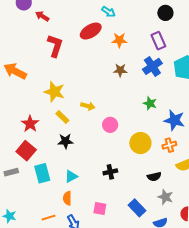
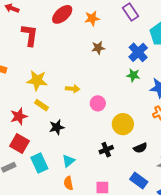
blue cross: (152, 66) -> (138, 52), moved
yellow rectangle: (62, 117) -> (41, 105), moved
red star: (30, 124) -> (19, 116), turned 30
yellow circle: (140, 143) -> (123, 124), moved
black semicircle: (154, 177) -> (140, 148), moved

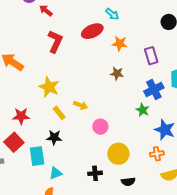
purple rectangle: (131, 12) -> (151, 56), moved
yellow rectangle: (41, 105) -> (59, 113), moved
cyan rectangle: (39, 163) -> (37, 156), moved

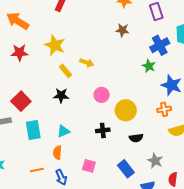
red star: (21, 116) -> (19, 53), moved
pink circle: (100, 127) -> (102, 95), moved
cyan rectangle: (37, 156) -> (33, 130), moved

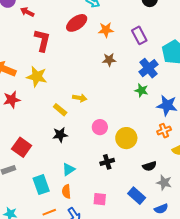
yellow star: (55, 45) -> (37, 77), moved
cyan rectangle: (33, 130) -> (41, 185), moved
black semicircle: (136, 138) -> (149, 166), moved

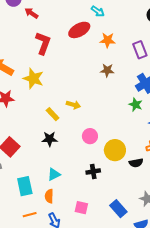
black semicircle: (149, 166) -> (136, 163), moved

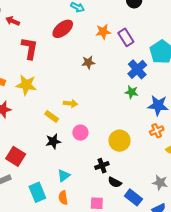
orange star: (108, 40) -> (103, 32), moved
brown star: (107, 70) -> (88, 62), moved
pink circle: (90, 136) -> (80, 133), moved
black semicircle: (136, 163) -> (115, 182), moved, turned 48

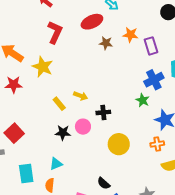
brown star: (88, 62) -> (106, 43), moved
black star: (53, 141) -> (63, 133), moved
black cross: (102, 166) -> (103, 112), moved

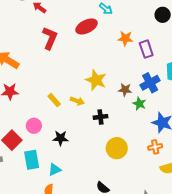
brown star: (106, 43) -> (125, 90), moved
yellow star: (43, 67) -> (96, 80), moved
yellow rectangle: (59, 104) -> (54, 100), moved
pink circle: (83, 127) -> (34, 126), moved
cyan rectangle: (26, 173) -> (32, 160), moved

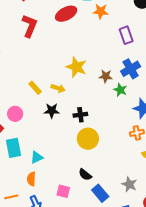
orange star: (125, 38) -> (101, 11), moved
black cross: (100, 117) -> (80, 115), moved
black star: (61, 138) -> (52, 111), moved
yellow circle: (117, 148) -> (88, 139), moved

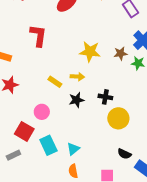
red L-shape: (30, 26) -> (38, 36), moved
black cross: (80, 115) -> (105, 97), turned 32

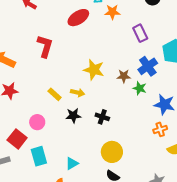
yellow circle: (118, 118) -> (112, 152), moved
cyan triangle: (73, 149) -> (72, 164), moved

